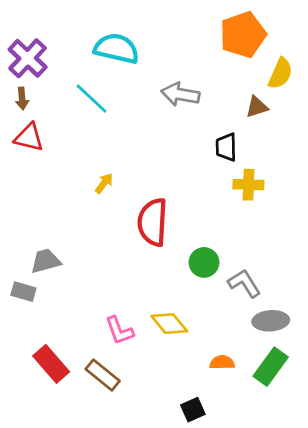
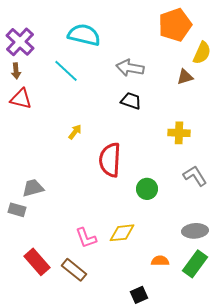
black trapezoid: (226, 147) -> (131, 101), moved, turned 110
gray L-shape: (244, 283) -> (195, 176), moved
yellow diamond: (169, 324) -> (122, 233), turned -56

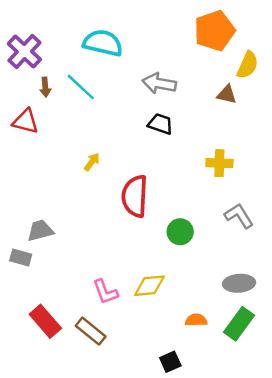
brown arrow: (16, 71) -> (45, 87), moved
brown triangle: (185, 77) -> (227, 94), turned 30

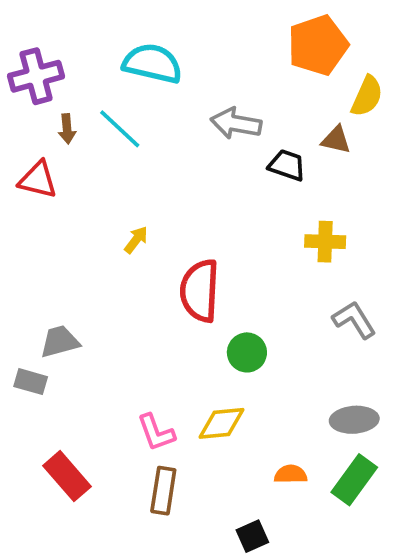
purple cross: (24, 52) -> (36, 76), turned 32
black trapezoid: (161, 124) -> (287, 165), moved
green circle: (180, 232) -> (247, 352), moved
brown rectangle: (91, 331) -> (163, 491), moved, turned 60

